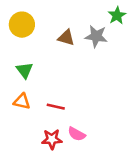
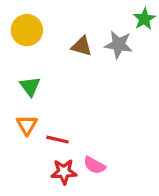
orange triangle: (22, 101) -> (27, 125), turned 48
red line: (56, 107) -> (57, 140), moved

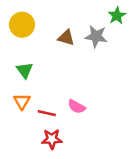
pink semicircle: (94, 165) -> (77, 107), moved

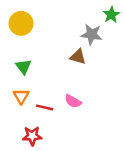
brown triangle: (66, 38) -> (78, 57), moved
red star: (52, 139) -> (32, 136), moved

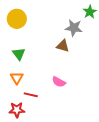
red line: (45, 107) -> (31, 95), moved
red star: (32, 136) -> (17, 110), moved

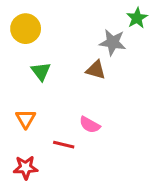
green triangle: (19, 54) -> (41, 71), moved
red line: (31, 95) -> (64, 145), moved

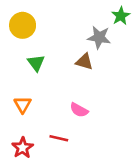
red line: (64, 145) -> (59, 138), moved
red star: (26, 168) -> (23, 148), turned -30

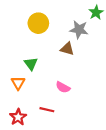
yellow circle: (23, 25) -> (38, 23), moved
green triangle: (36, 63) -> (31, 64), moved

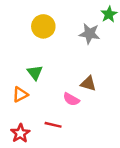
brown triangle: (67, 49) -> (88, 84), moved
orange triangle: (18, 83) -> (20, 94), turned 32

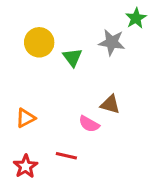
yellow circle: (43, 26) -> (39, 42), moved
green triangle: (35, 73) -> (72, 57), moved

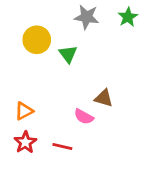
gray star: (112, 42) -> (87, 17), moved
red star: (26, 166) -> (25, 142), moved

